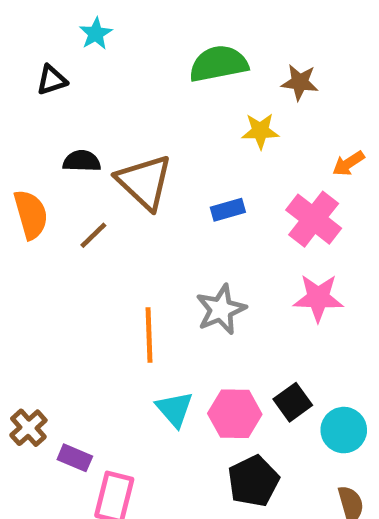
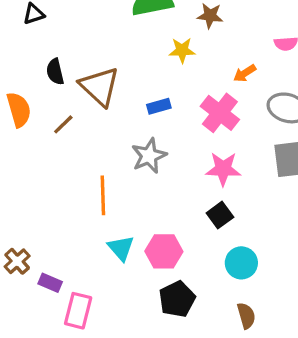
black semicircle: (82, 161) -> (55, 72), turned -105
gray star: (221, 309) -> (149, 156), moved
black square: (293, 402) -> (220, 215), moved

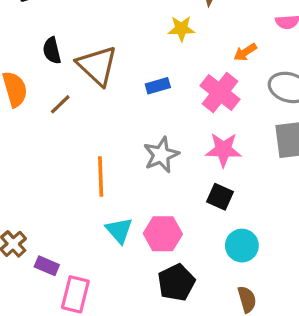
gray star: (149, 156) -> (161, 155), moved
black square: (220, 215) -> (220, 197), turned -30

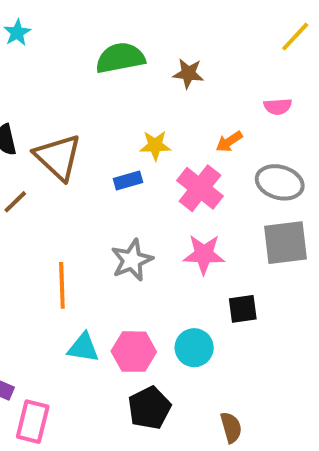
yellow star: (181, 29) -> (155, 145), moved
black square: (220, 197) -> (243, 309), moved, turned -32
cyan triangle: (119, 230) -> (83, 348), turned -40
cyan circle: (242, 246) -> (194, 348), moved

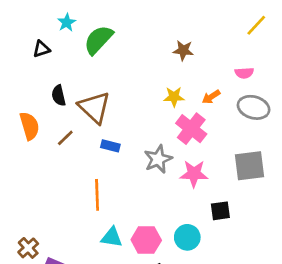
green semicircle: (120, 58) -> (98, 40), moved, turned -36
yellow star: (155, 145) -> (174, 97), moved
blue rectangle: (128, 180) -> (110, 146), moved, turned 30
gray ellipse: (280, 182) -> (254, 107), moved
gray star: (132, 260) -> (158, 159), moved

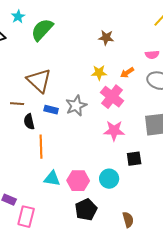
black semicircle: (59, 95) -> (29, 122), moved
brown line: (65, 138) -> (17, 104), turned 48
gray star: (158, 159) -> (76, 106), moved

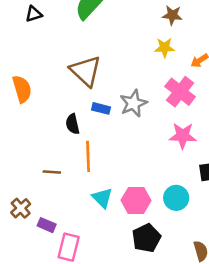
yellow star: (99, 73) -> (165, 48), moved
brown line: (17, 104) -> (52, 172), moved
cyan triangle: (52, 179) -> (102, 198), turned 36

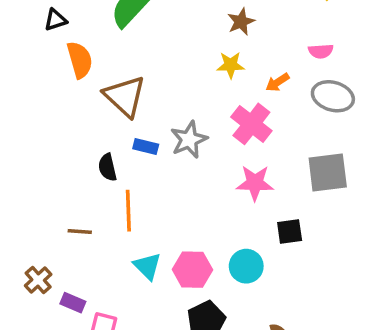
brown star: (172, 15) -> (241, 22), turned -30
orange semicircle: (22, 89) -> (80, 60), moved

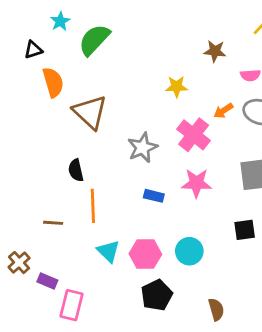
brown star: (241, 22) -> (215, 51), moved, turned 30
orange arrow: (277, 82) -> (223, 111), moved
blue rectangle: (146, 147) -> (154, 196), moved
black square: (290, 231) -> (245, 230), moved

